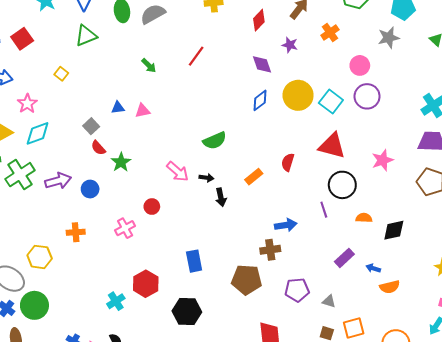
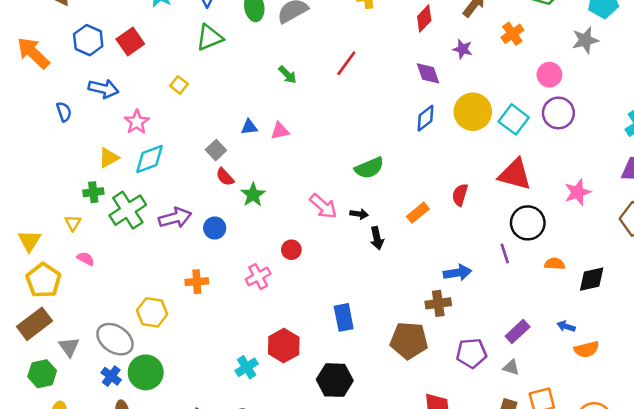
purple rectangle: (344, 258) -> (518, 332), moved

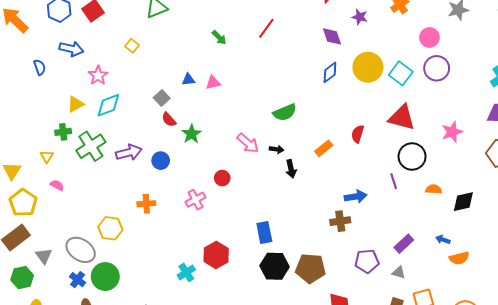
brown pentagon: (409, 340) -> (310, 268), moved
black hexagon: (335, 380) -> (275, 266), moved

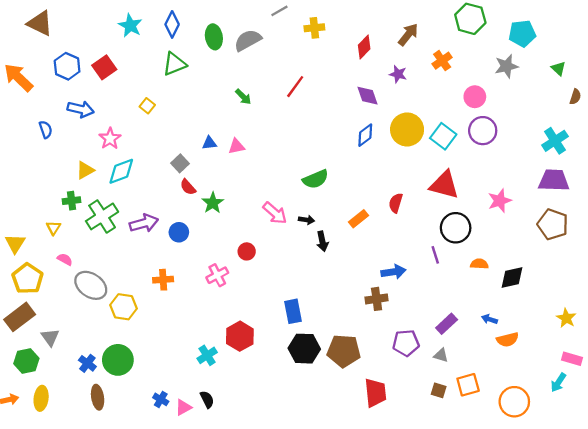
gray ellipse: (81, 250) -> (91, 285), moved

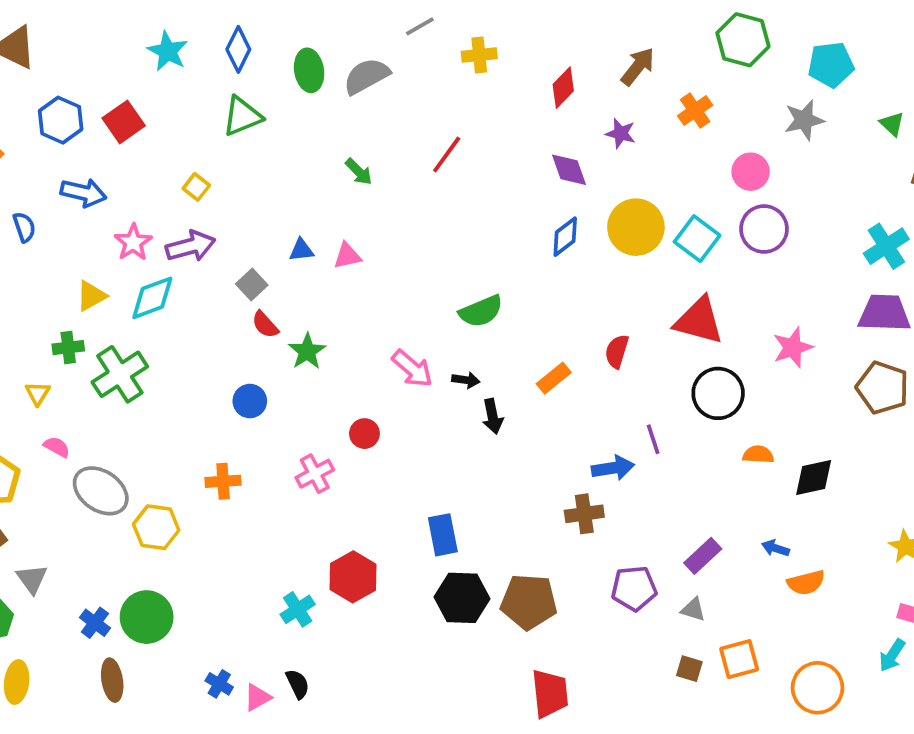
purple arrow: (144, 223) -> (191, 246), moved
purple line: (435, 255) -> (653, 439), moved
red trapezoid: (375, 393) -> (550, 693), moved

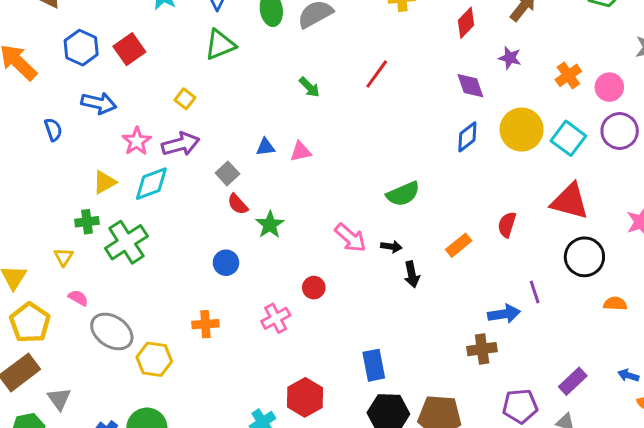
orange cross: (695, 111) -> (568, 75), moved

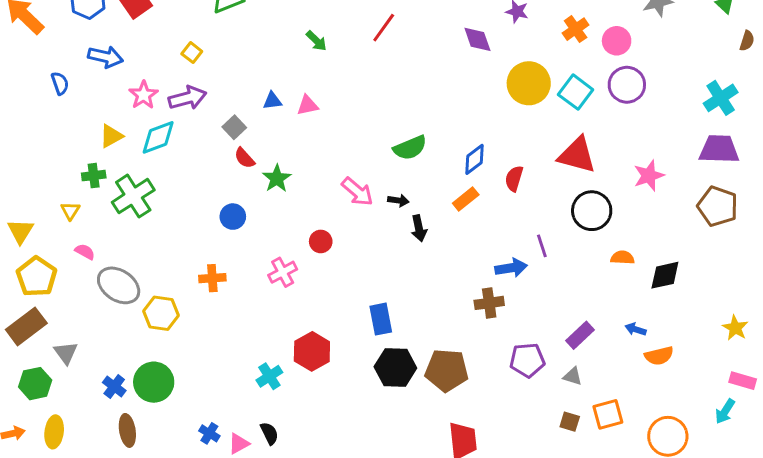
blue diamond: (467, 137) -> (475, 159), moved

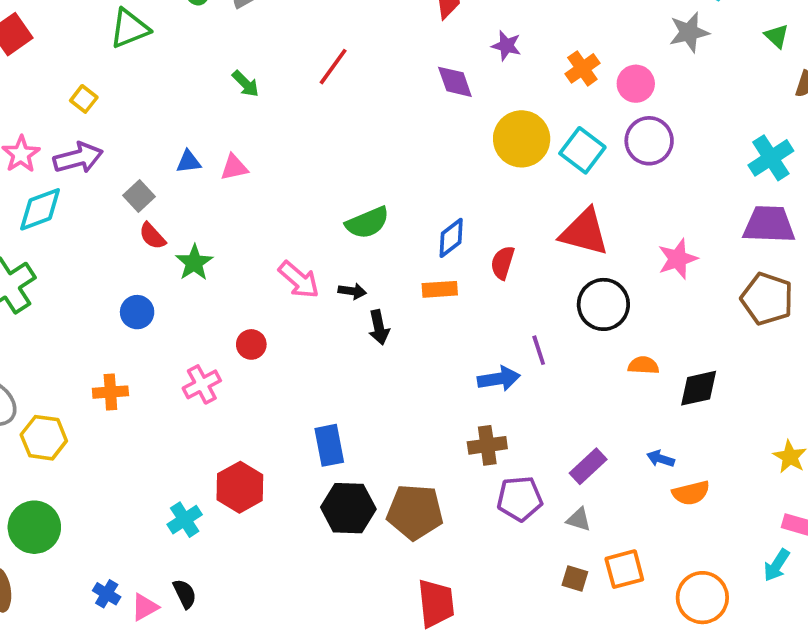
orange rectangle: (466, 199) -> (440, 289), turned 35
brown cross: (489, 303) -> (487, 445), moved

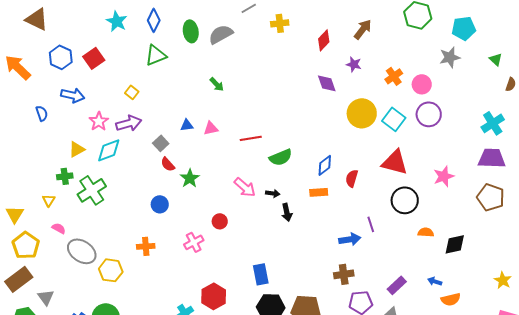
red line: (333, 67) -> (251, 138), moved, turned 45

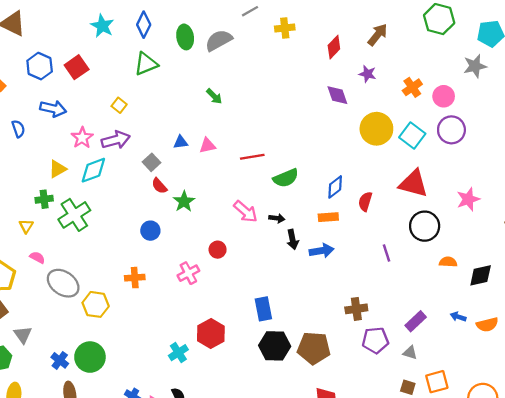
blue arrow: (350, 239) -> (322, 251), moved
orange semicircle: (451, 299) -> (487, 325), moved

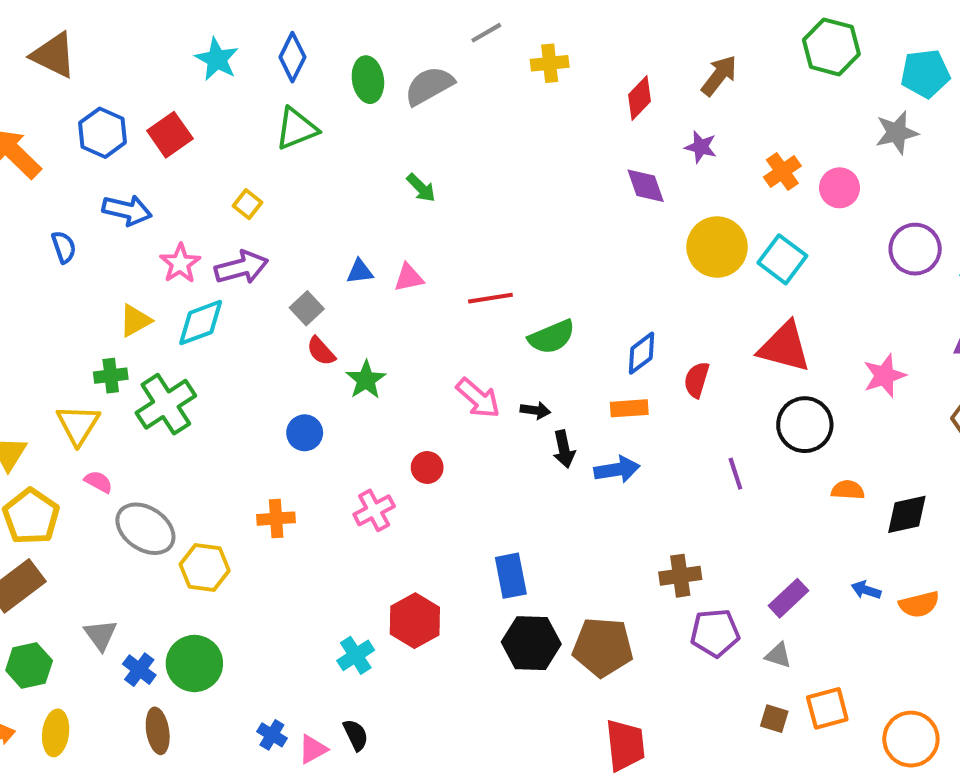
purple circle: (451, 130) -> (915, 249), moved
yellow triangle: (26, 226) -> (78, 425), size x1.6
gray triangle: (23, 335) -> (101, 635), moved

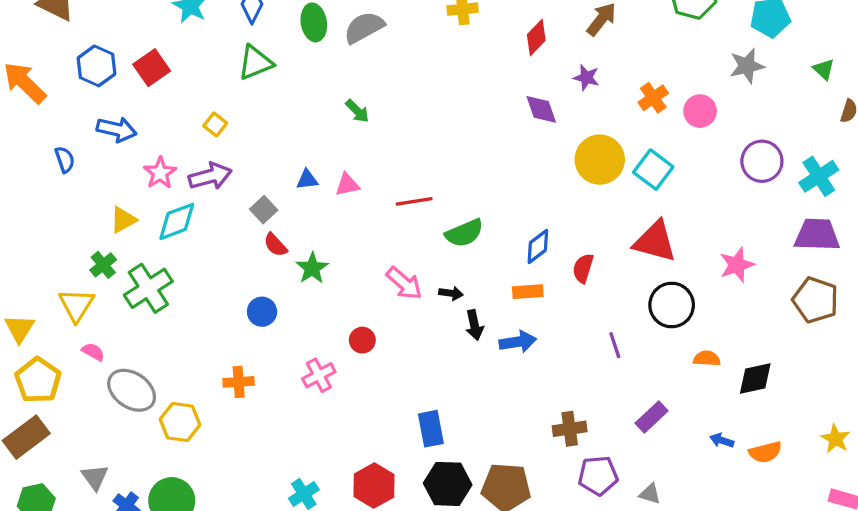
green cross: (111, 376) -> (103, 265), turned -32
purple rectangle: (788, 598) -> (652, 417), moved
red hexagon: (415, 621) -> (374, 486), moved

